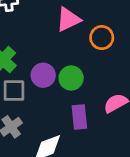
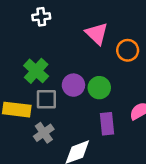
pink triangle: (68, 19) -> (97, 34), turned -50

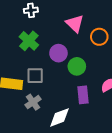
green cross: (36, 71) -> (29, 41), moved
purple circle: (73, 85) -> (58, 53), moved

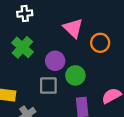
gray square: (35, 76) -> (48, 86), moved

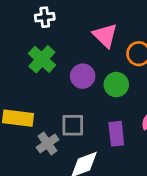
green circle: (75, 75) -> (116, 85), moved
gray square: (48, 86) -> (73, 125), moved

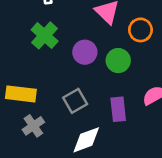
gray square: (73, 125) -> (75, 101), turned -30
gray cross: (48, 143) -> (33, 126), moved

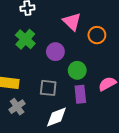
green circle: (118, 61) -> (77, 70), moved
gray square: (75, 101) -> (48, 88), turned 36

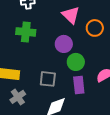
green cross: (25, 39) -> (26, 32), turned -36
purple circle: (55, 52) -> (64, 44), moved

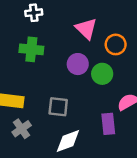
green circle: (76, 62) -> (102, 74), moved
purple rectangle: (79, 85) -> (108, 124), moved

